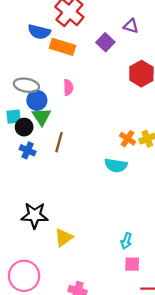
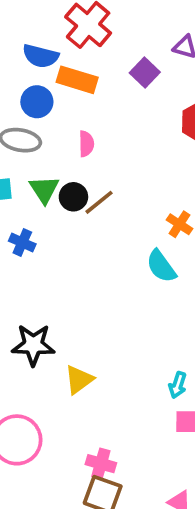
blue circle: (37, 100) -> (37, 102), moved
black circle: (24, 127) -> (73, 197), moved
brown line: (59, 142) -> (99, 202), moved, turned 36
cyan semicircle: (116, 165) -> (161, 266), turned 45

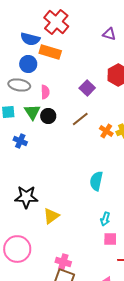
purple square: (145, 72) -> (87, 88), moved
pink semicircle: (86, 144) -> (45, 92), moved
brown line: (99, 202) -> (80, 119), moved
cyan semicircle: (161, 266) -> (96, 181), moved, turned 48

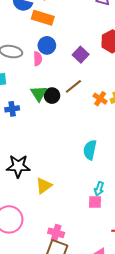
blue circle: (28, 64) -> (47, 45), moved
green triangle: (32, 112) -> (39, 94), moved
black circle: (48, 116) -> (52, 96), moved
blue cross: (20, 141) -> (12, 109), turned -32
pink square: (110, 239) -> (95, 202), moved

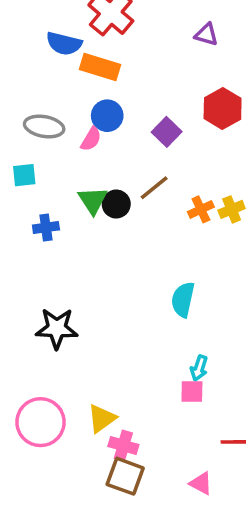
pink semicircle: (38, 59) -> (91, 139), turned 32
orange cross: (100, 99) -> (201, 209), turned 32
yellow triangle: (44, 186) -> (102, 419), moved

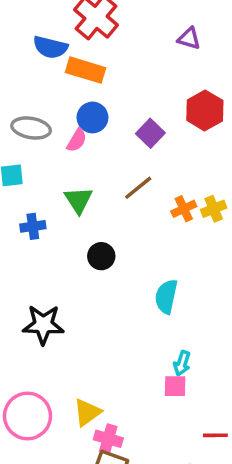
black circle: (116, 204) -> (101, 256), moved

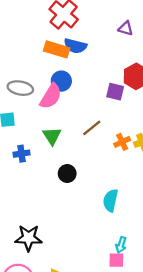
blue semicircle: (50, 47) -> (75, 46), moved
purple square: (150, 133) -> (115, 92), moved, turned -30
pink semicircle: (77, 140) -> (51, 96), size x1.6
black star: (43, 325) -> (29, 238), moved

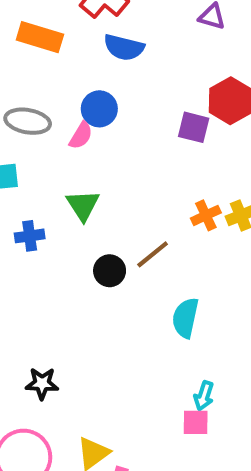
orange rectangle: (57, 49) -> (40, 37), moved
pink semicircle: (51, 96) -> (81, 136), size x0.6
brown line: (92, 128) -> (153, 254), moved
black star: (29, 238) -> (42, 383), size x0.7

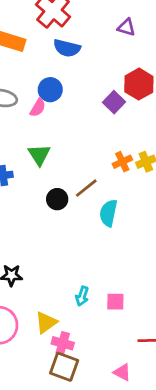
purple square: (194, 127) -> (114, 102), turned 30
cyan semicircle: (185, 318) -> (108, 213), moved
cyan arrow: (204, 396) -> (82, 296), moved

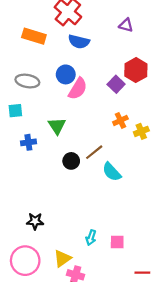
pink semicircle: (38, 108) -> (78, 89), moved, size x1.5
orange cross: (122, 162) -> (120, 120), moved
cyan semicircle: (108, 213) -> (112, 172), turned -55

